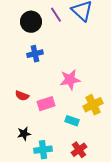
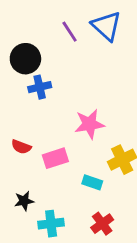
black circle: (31, 22) -> (25, 59), moved

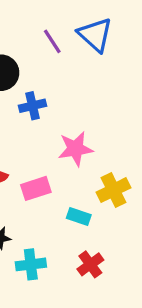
blue cross: (40, 87) -> (32, 106), moved

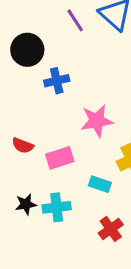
cyan cross: (31, 264) -> (57, 207), moved

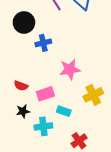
cyan rectangle: (100, 184) -> (64, 111), moved
black star: (26, 204) -> (23, 111), moved

